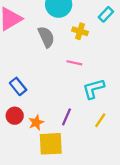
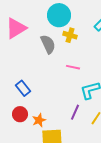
yellow cross: (80, 31) -> (70, 35), moved
purple line: (66, 117) -> (75, 112), moved

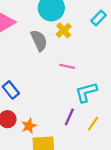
yellow cross: (70, 35) -> (64, 30), turned 32

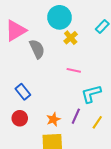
gray semicircle: (39, 40) -> (37, 49), moved
orange star: (29, 126) -> (53, 119), moved

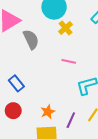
purple line: (76, 116) -> (71, 120), moved

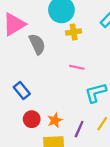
yellow cross: (66, 28) -> (74, 32), turned 32
red circle: (13, 111) -> (32, 119), moved

